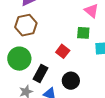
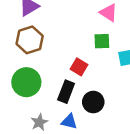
black rectangle: (41, 74) -> (66, 92), moved

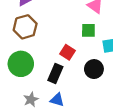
black circle: (93, 102) -> (94, 69), moved

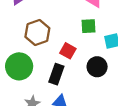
brown hexagon: (25, 27) -> (37, 32), moved

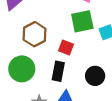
green square: (88, 26) -> (82, 21), size x1.5
black circle: (97, 67) -> (95, 76), moved

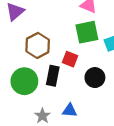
black rectangle: (58, 71) -> (53, 76), moved
black circle: (95, 76) -> (95, 78), moved

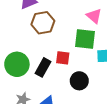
brown hexagon: (38, 45) -> (43, 23), moved
red square: (70, 59) -> (63, 58), turned -32

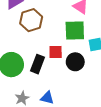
black circle: (79, 81) -> (75, 62), moved

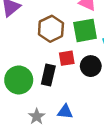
brown hexagon: (31, 20) -> (51, 29), moved

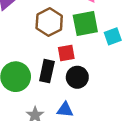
black circle: (91, 66) -> (77, 77), moved

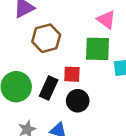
brown hexagon: (49, 22) -> (46, 38), moved

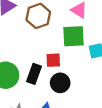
brown hexagon: (46, 38) -> (38, 16), moved

